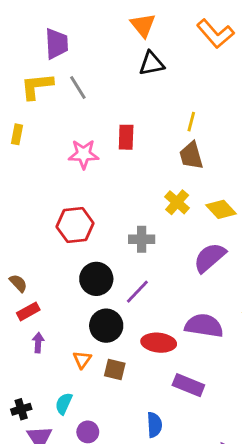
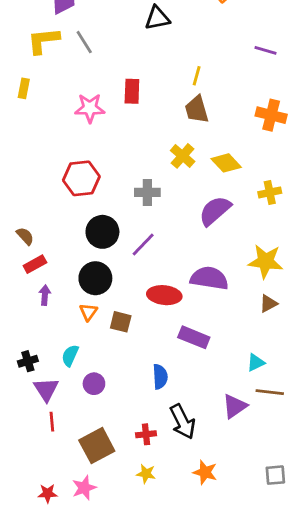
black circle: (106, 326) -> (95, 278), moved

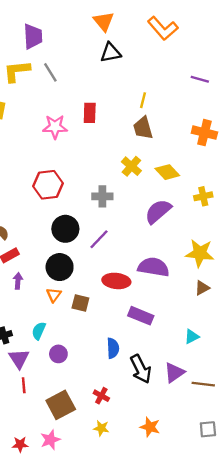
brown line: (270, 392) -> (203, 384), moved
black arrow: (183, 422) -> (141, 369), moved
red cross: (146, 434) -> (101, 396), turned 35

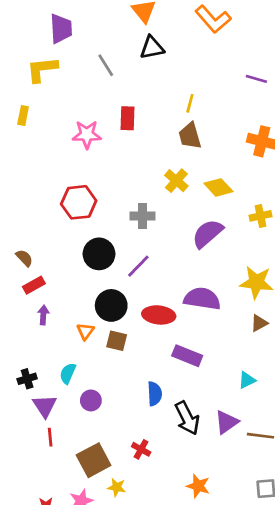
gray line: (50, 72) -> (106, 65), moved
black circle: (60, 267) -> (111, 305), moved
yellow star: (101, 428) -> (117, 487), moved

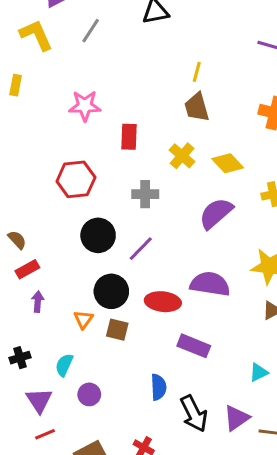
gray line: (106, 65) -> (91, 31), moved, turned 65
yellow L-shape: (42, 69) -> (36, 35), turned 72
red rectangle: (127, 118) -> (129, 137), moved
black cross: (27, 379) -> (20, 358), moved
red line: (50, 437) -> (45, 434), turned 72

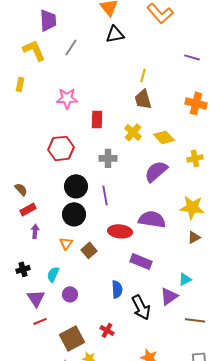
purple line: (141, 249) -> (105, 195), turned -54
black circle: (111, 291) -> (74, 214), moved
brown square: (117, 330) -> (89, 250), turned 35
purple triangle: (237, 418) -> (169, 296), moved

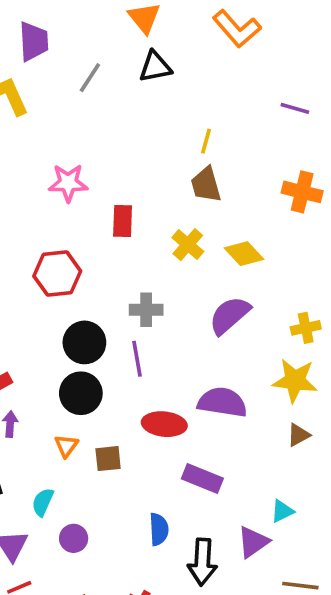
gray line: (71, 47) -> (90, 78), moved
gray cross: (108, 158) -> (146, 310), moved
yellow cross: (195, 158) -> (306, 328), moved
brown square: (89, 250) -> (108, 459), turned 35
black arrow: (141, 307) -> (202, 562), turned 30

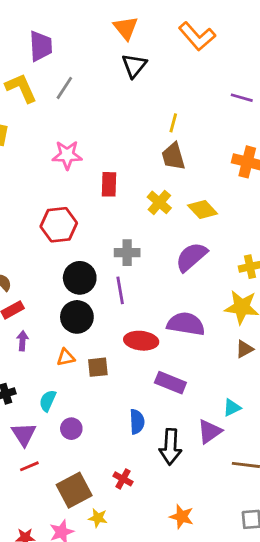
black triangle: (155, 67) -> (134, 66), turned -40
gray line: (90, 78) -> (64, 88), moved
orange triangle: (66, 446) -> (66, 357), turned 42

